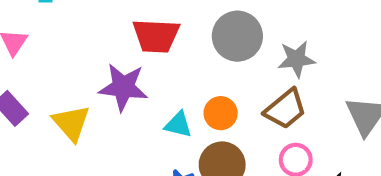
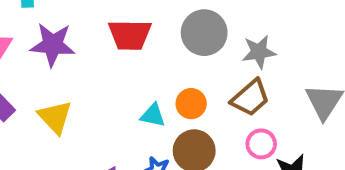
purple star: (123, 87) -> (53, 45), moved

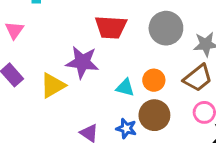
purple star: (53, 45) -> (82, 62), moved
yellow triangle: (55, 117) -> (53, 85), turned 40

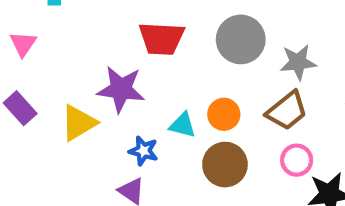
blue star: (126, 128) -> (143, 151), moved

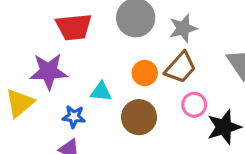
orange circle: (224, 114) -> (145, 73), moved

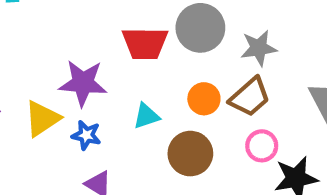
red trapezoid: (74, 27) -> (145, 43), moved
cyan triangle: (101, 92) -> (146, 116), turned -30
blue star: (74, 117) -> (86, 135), moved

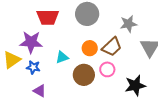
red trapezoid: (145, 43) -> (48, 17), moved
gray star: (259, 48) -> (129, 24), moved
pink circle: (262, 146) -> (107, 69), moved

